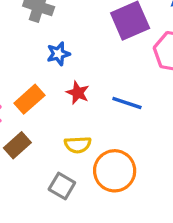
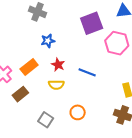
yellow semicircle: (78, 145) -> (56, 85), moved
orange circle: (115, 171) -> (78, 112), size x0.6

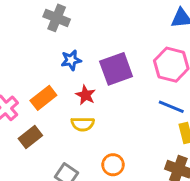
purple square: (92, 23) -> (116, 69), moved
blue line: (87, 72) -> (171, 107), moved

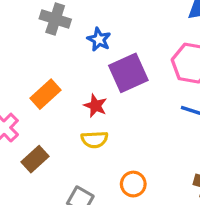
blue star: (71, 60) -> (99, 39), moved, turned -30
orange rectangle: (43, 98) -> (45, 94), moved

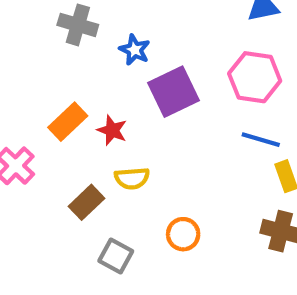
red star: (95, 106) -> (112, 130), moved
brown rectangle: (35, 159) -> (87, 202), moved

